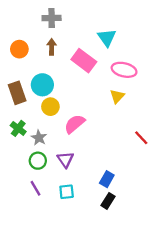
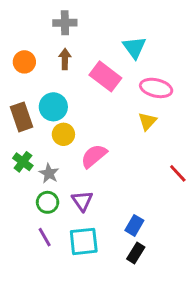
cyan square: (67, 192) -> (84, 241), size x1.5

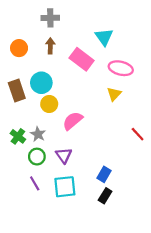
green cross: (23, 162) -> (18, 136), moved

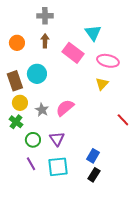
yellow circle: (49, 104) -> (20, 103), moved
gray star: (38, 134) -> (42, 110), moved

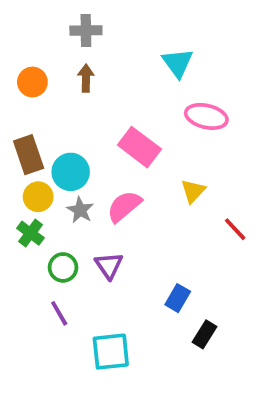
pink rectangle: (73, 53) -> (139, 147), moved
cyan circle: (37, 74) -> (71, 172), moved
yellow triangle: (102, 84) -> (193, 191), moved
cyan square: (58, 167) -> (111, 352), moved
black rectangle: (94, 175) -> (204, 334), moved

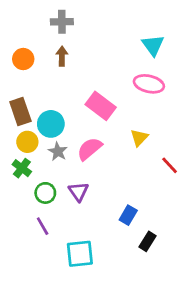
cyan triangle: (178, 63) -> (153, 45), moved

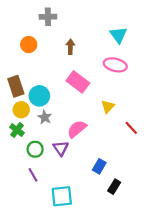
brown arrow: (62, 56) -> (70, 47), moved
orange circle: (23, 59) -> (29, 45), moved
pink semicircle: (90, 149) -> (77, 129), moved

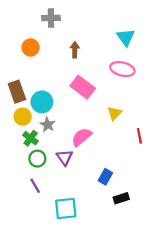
red line: (131, 128) -> (139, 136), turned 32
green cross: (17, 130) -> (31, 138), moved
black rectangle: (114, 187) -> (121, 198), turned 40

